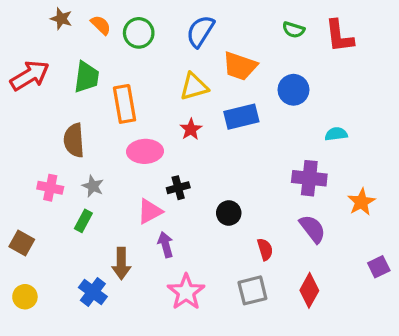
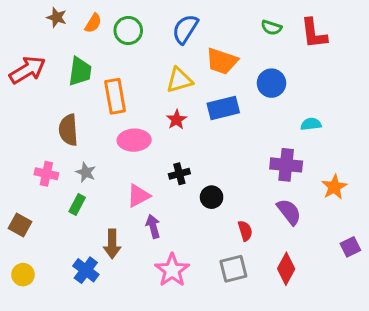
orange semicircle: (101, 25) -> (93, 23), turned 78
black cross: (178, 188) -> (179, 174), moved

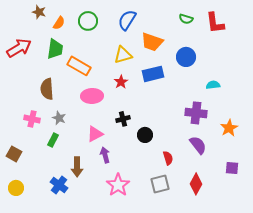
orange semicircle: (93, 23) -> (59, 23), moved
orange rectangle: (115, 96) -> (79, 66), turned -50
purple square: (350, 247) -> (232, 168), moved, turned 32

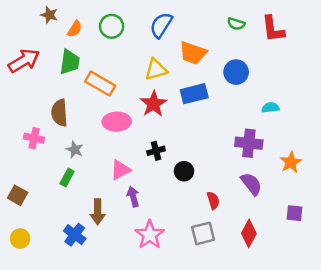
red star: (121, 82) -> (154, 104), size x1.5
pink cross: (32, 119) -> (34, 138), moved

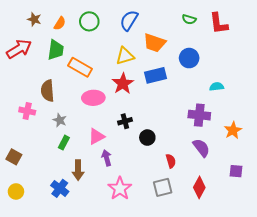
brown star: (49, 15) -> (34, 19), moved
green rectangle: (67, 178) -> (64, 143), moved

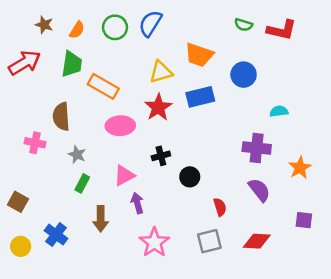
blue semicircle: (129, 20) -> (150, 23), moved
red L-shape: (219, 23) -> (282, 30), turned -70
red diamond: (199, 187) -> (257, 241), turned 65
blue cross: (60, 188) -> (56, 235), moved

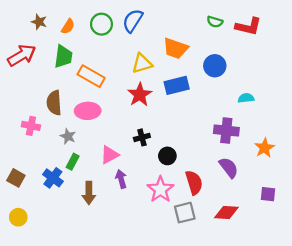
pink ellipse: (120, 126) -> (88, 111), moved
red semicircle: (220, 207) -> (194, 183), size x1.5
blue cross: (56, 235) -> (53, 178), moved
pink star: (154, 242) -> (160, 189), moved

